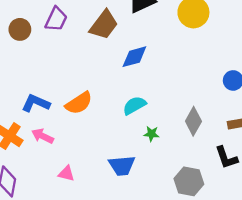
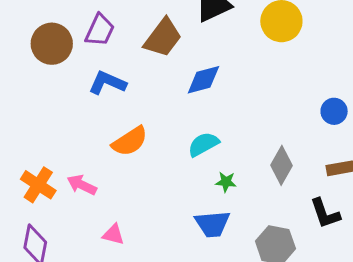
brown circle: (20, 29) -> (52, 44), size x1.4
blue L-shape: (36, 103) -> (107, 83), moved
blue trapezoid: (122, 166) -> (212, 224), moved

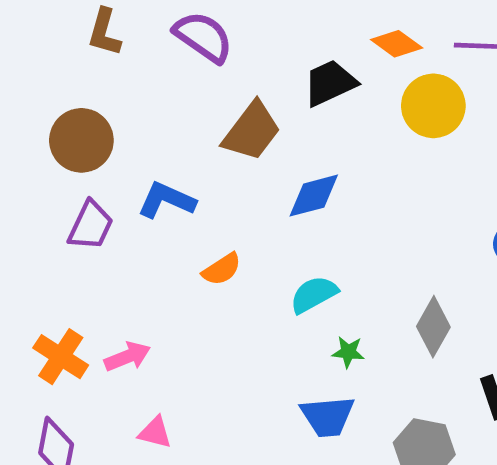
purple trapezoid: (100, 30) -> (91, 225), moved
orange semicircle: (130, 141) -> (222, 269), moved, size x0.7
pink arrow: (82, 185) -> (127, 357), turned 132
pink triangle: (113, 234) -> (155, 433), moved

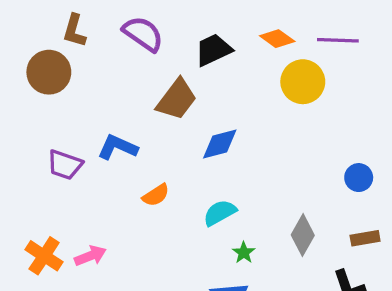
black trapezoid: (330, 83) -> (213, 50), moved
brown circle: (81, 140) -> (49, 72), moved
purple trapezoid: (91, 225) -> (65, 165), turned 84
green star: (348, 352) -> (244, 253), turned 30

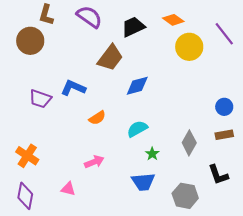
purple line: (338, 40) -> (224, 34), moved, turned 50
brown rectangle: (365, 238) -> (224, 135), moved
pink arrow: (90, 256) -> (94, 162), moved

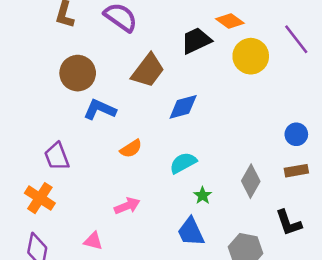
black trapezoid: (133, 27) -> (196, 41), moved
brown circle: (30, 41) -> (78, 73), moved
purple trapezoid: (40, 99) -> (57, 156), moved, turned 50
blue trapezoid: (143, 182) -> (191, 232), turned 70

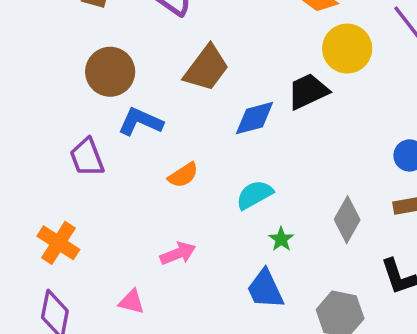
black trapezoid: (196, 41) -> (308, 91), moved
purple trapezoid: (57, 156) -> (87, 157), moved

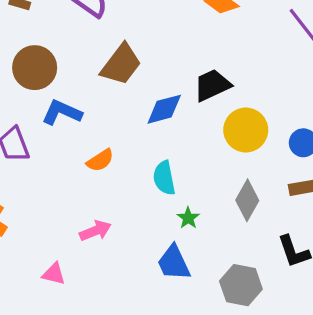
yellow circle: (347, 49) -> (246, 130), moved
cyan semicircle: (254, 195) -> (164, 178), turned -72

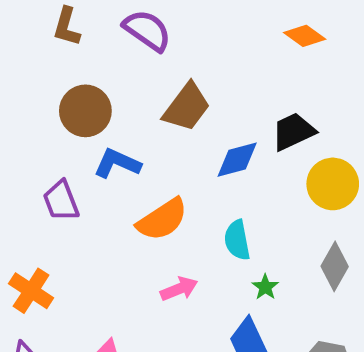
orange semicircle: (100, 160) -> (162, 220), size x1.6
pink arrow: (95, 231) -> (179, 289), moved

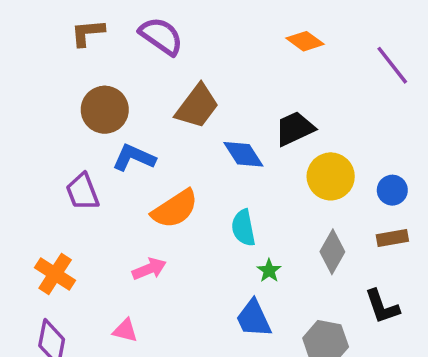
brown L-shape: (67, 27) -> (88, 33), turned 69
blue diamond: (237, 160) -> (243, 154), turned 72
pink arrow: (179, 289) -> (149, 269), moved

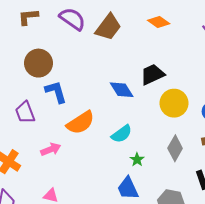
brown trapezoid: (197, 106) -> (108, 27), moved
blue L-shape: (134, 158) -> (56, 92), turned 50
cyan semicircle: (243, 228) -> (122, 134), turned -115
pink arrow: (149, 269) -> (51, 149), moved

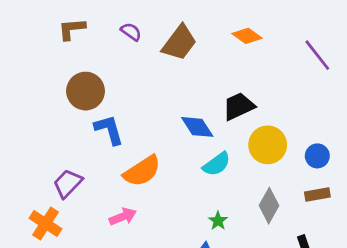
purple semicircle: (72, 19) -> (131, 32), size x0.6
purple trapezoid: (25, 112) -> (68, 183), moved, turned 65
cyan semicircle: (122, 134) -> (217, 164), moved
pink arrow: (51, 149) -> (123, 217), moved

